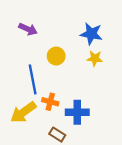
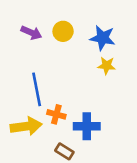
yellow circle: (56, 56) -> (63, 31), moved
yellow arrow: (23, 112) -> (26, 126), turned -152

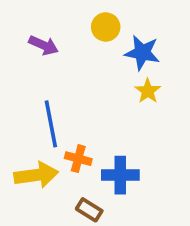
yellow circle: (63, 31) -> (106, 27), moved
yellow star: (107, 66) -> (148, 91), turned 30

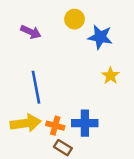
yellow star: (148, 91) -> (110, 76), moved
orange cross: (78, 159) -> (55, 126), moved

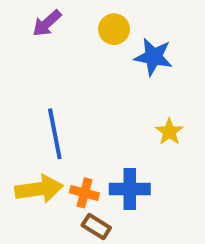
purple arrow: (31, 32) -> (47, 23), moved, turned 114
yellow star: (110, 76) -> (169, 132), moved

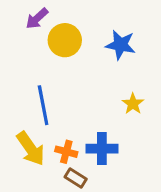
yellow circle: (114, 29) -> (65, 40), moved, size x1.4
yellow arrow: (39, 189) -> (31, 149), turned 63

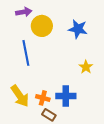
purple arrow: (37, 18) -> (24, 12), turned -147
blue line: (43, 105) -> (26, 53), moved

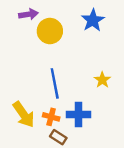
blue star: (78, 29) -> (93, 20), moved, turned 30
blue line: (26, 53) -> (55, 83), moved

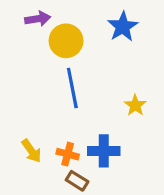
blue line: (55, 83) -> (72, 88), moved
yellow arrow: (24, 114) -> (31, 151), size x0.7

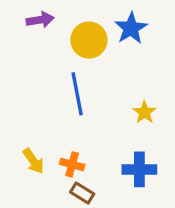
yellow circle: (66, 41) -> (89, 40), moved
blue cross: (104, 151) -> (139, 169), moved

